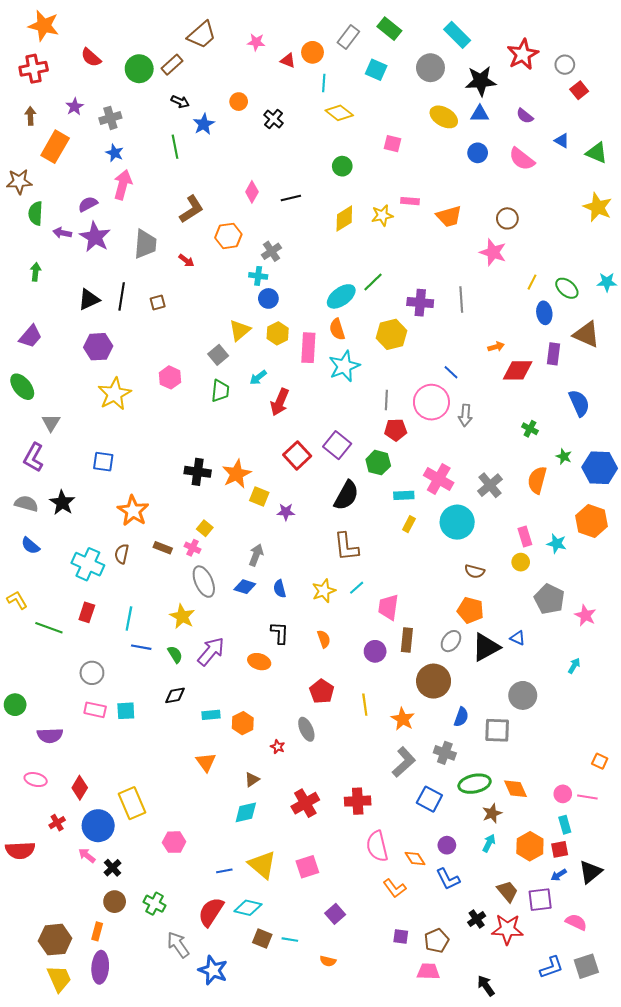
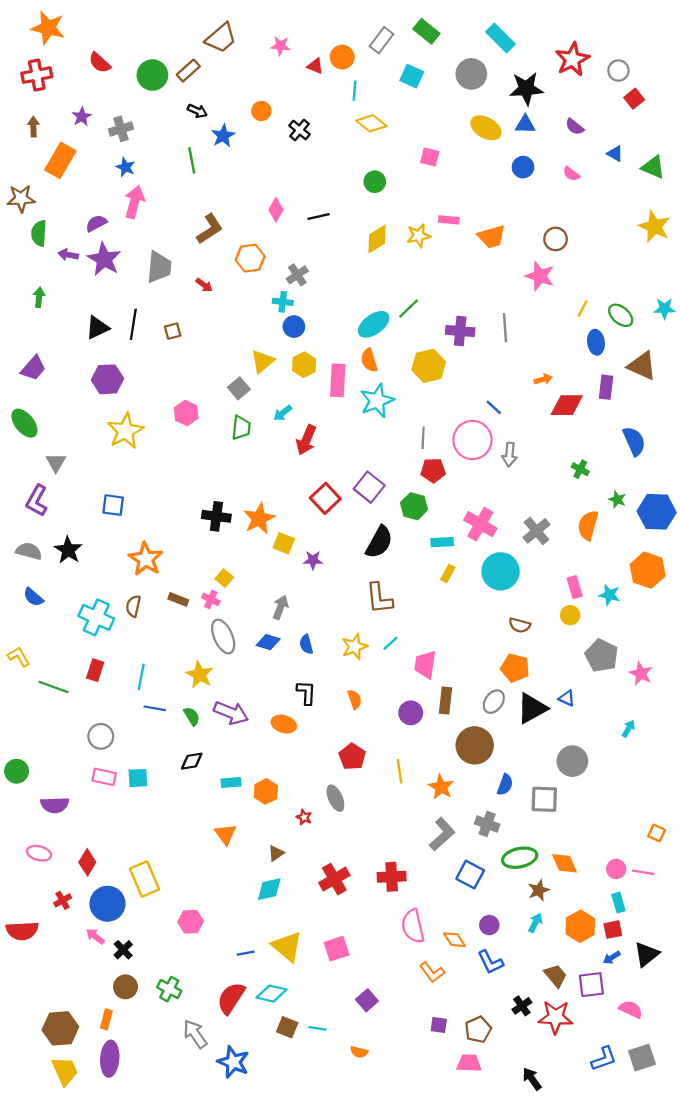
pink semicircle: (522, 159) -> (571, 174), size x0.6
purple arrow: (211, 651) -> (231, 713), turned 72

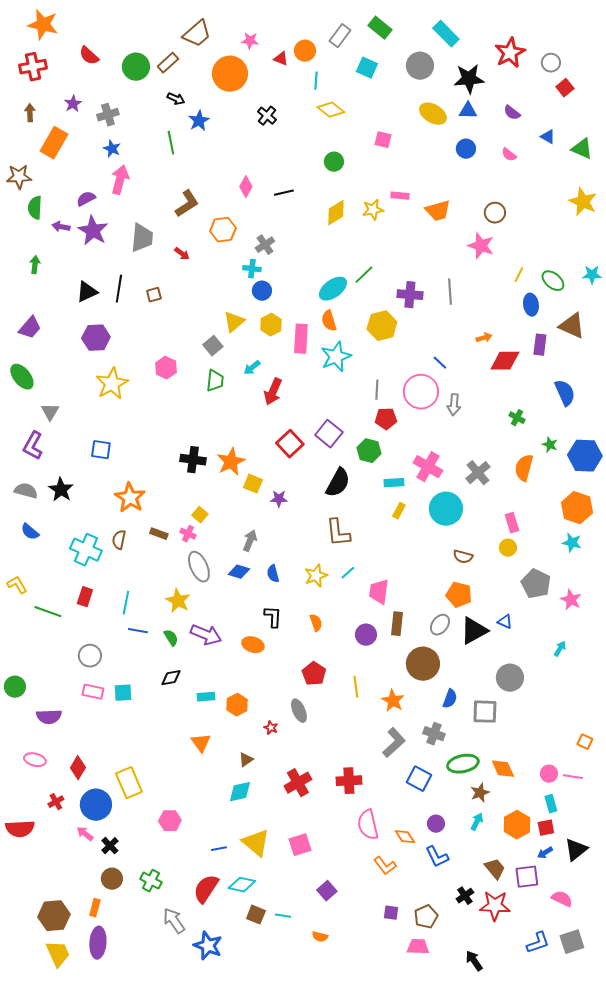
orange circle: (261, 111) -> (230, 74), moved, size x2.0
cyan star: (609, 595) -> (572, 543), moved

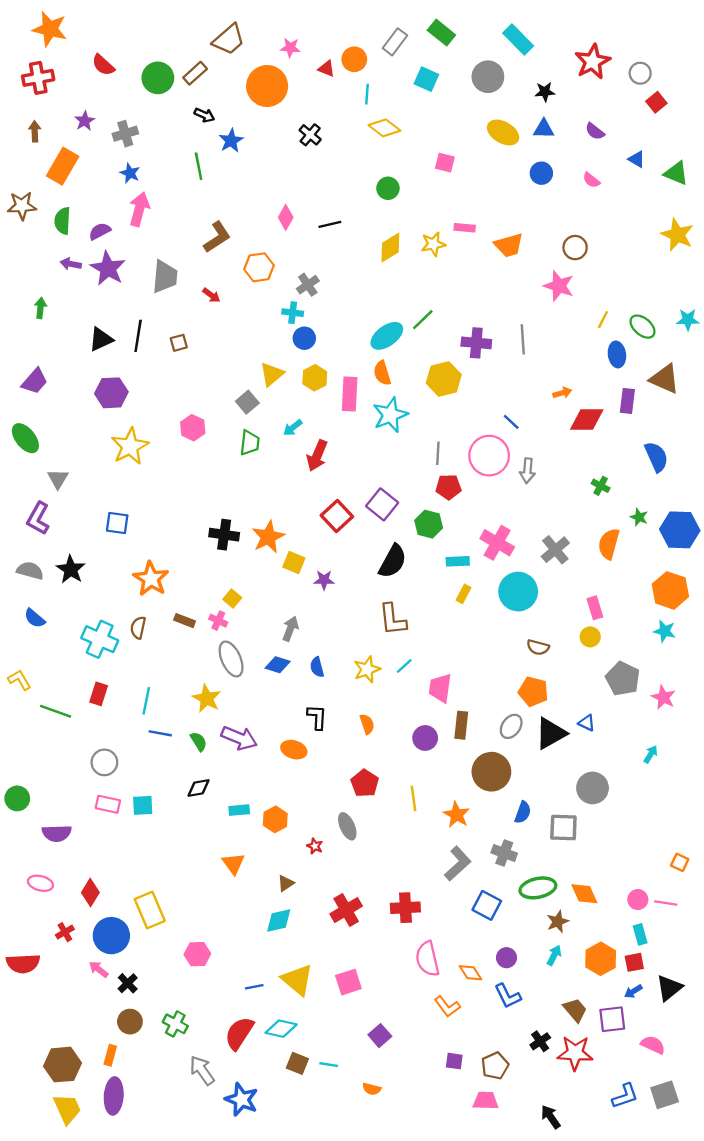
black star: (469, 79) -> (545, 92), size x0.6
green semicircle: (35, 208) -> (63, 221), moved

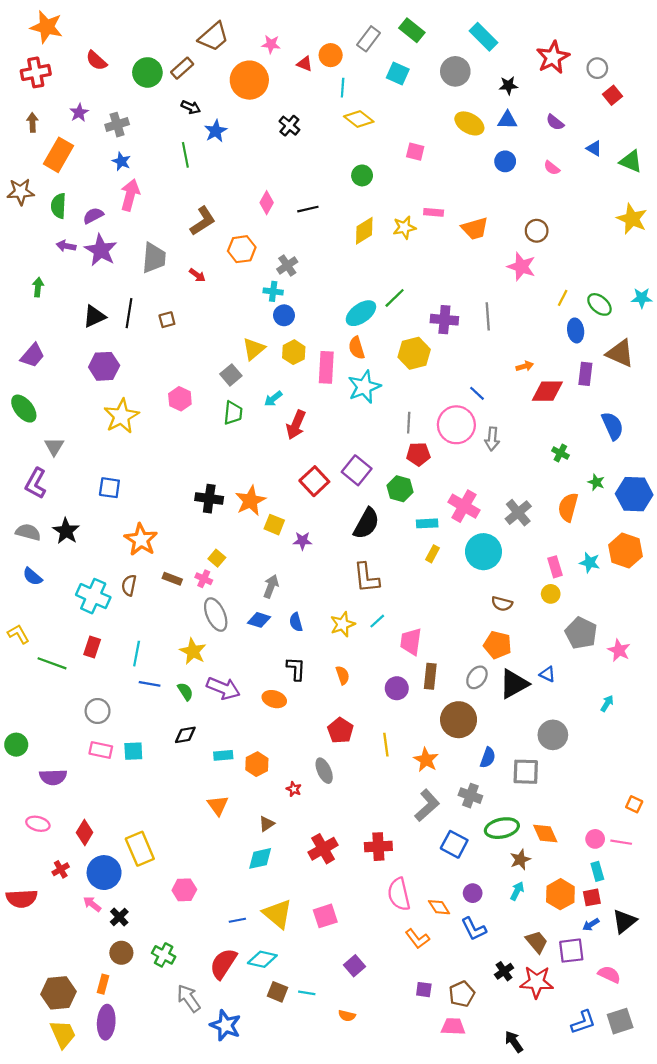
cyan star: (665, 631) -> (590, 562), moved

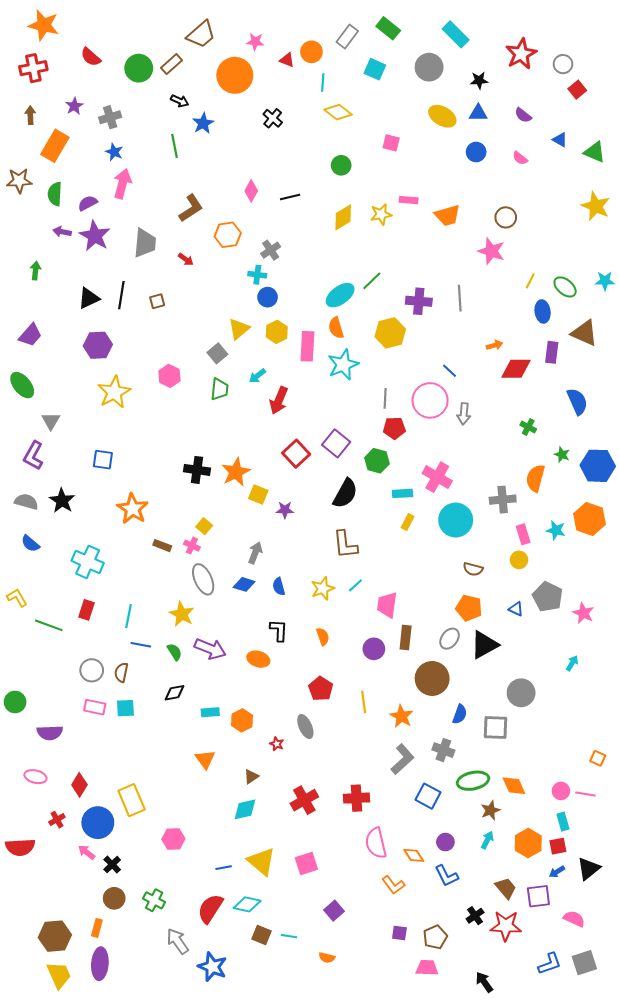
gray cross: (518, 513) -> (503, 500), moved, turned 35
brown semicircle: (129, 585) -> (121, 672), moved
blue triangle: (547, 674) -> (516, 609), moved

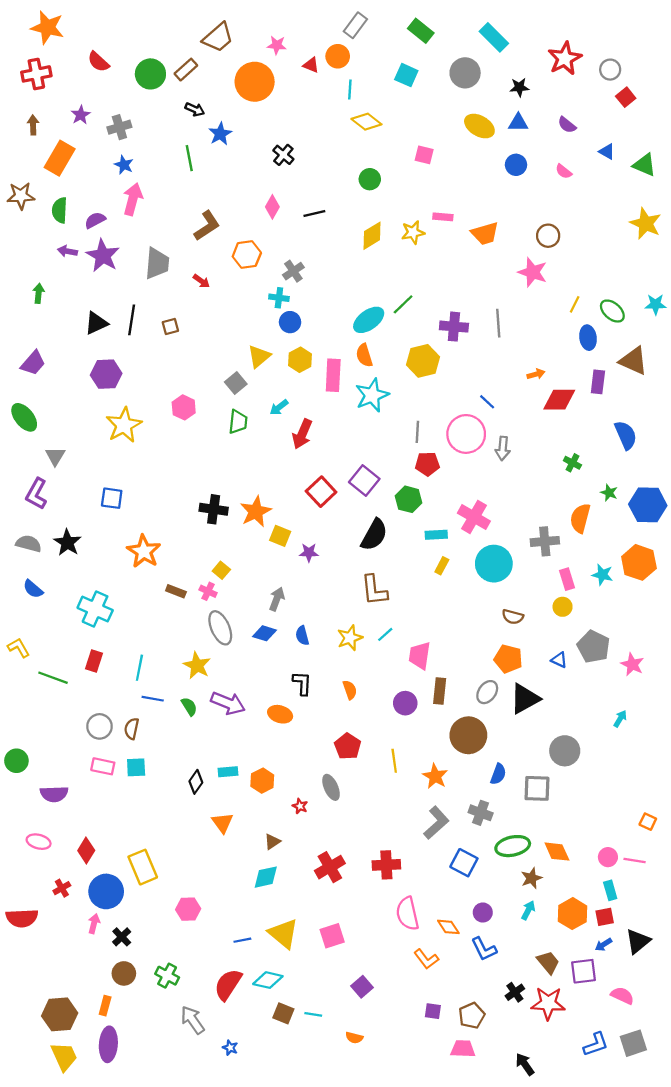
gray rectangle: (347, 36) -> (355, 25), moved
black cross: (273, 118) -> (283, 155), moved
black diamond: (175, 693) -> (196, 782), moved, turned -45
pink arrow: (87, 852) -> (94, 924), turned 66
blue star: (212, 967) -> (230, 1048), size x0.5

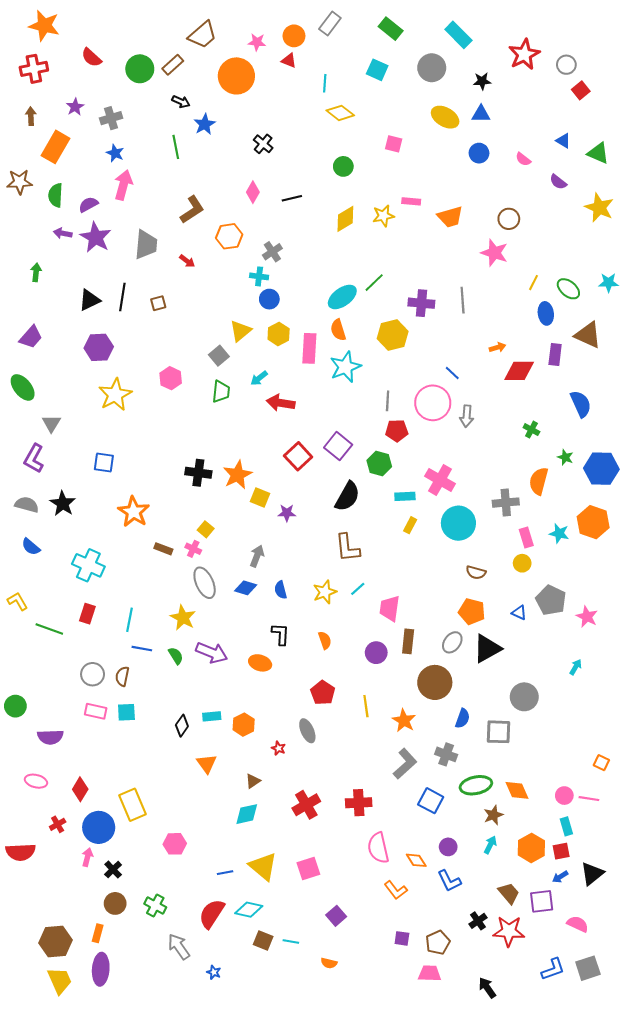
orange circle: (338, 56) -> (294, 36), moved
purple semicircle: (567, 125) -> (558, 182), moved
red arrow: (302, 434) -> (281, 403), turned 76

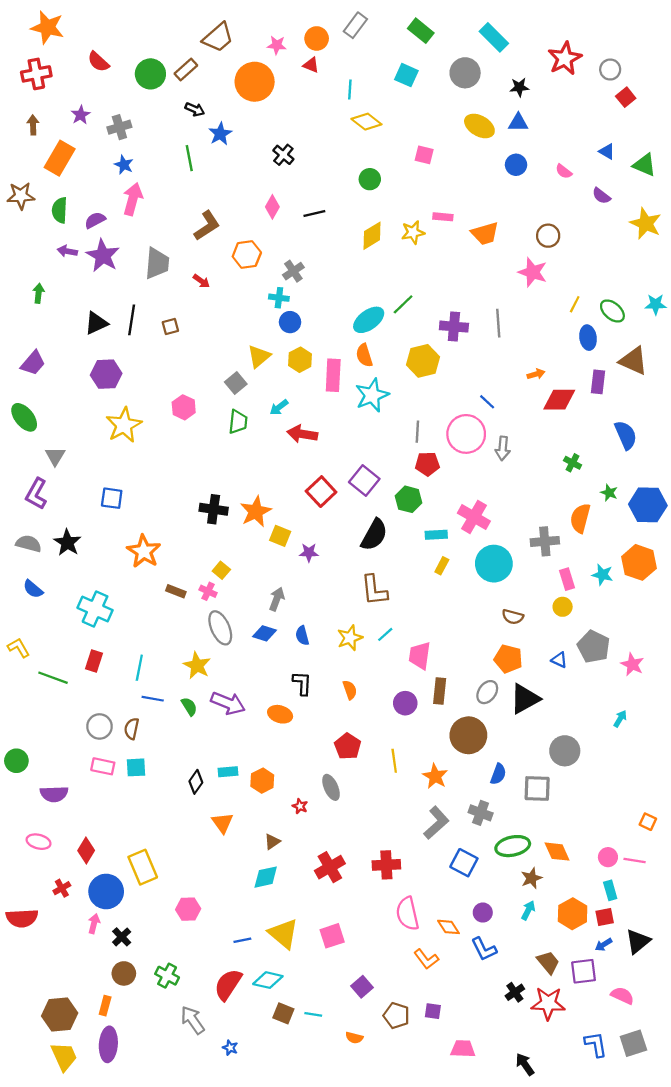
brown pentagon: (438, 943) -> (396, 1016), moved, turned -30
blue L-shape: (553, 969) -> (596, 1044), turned -80

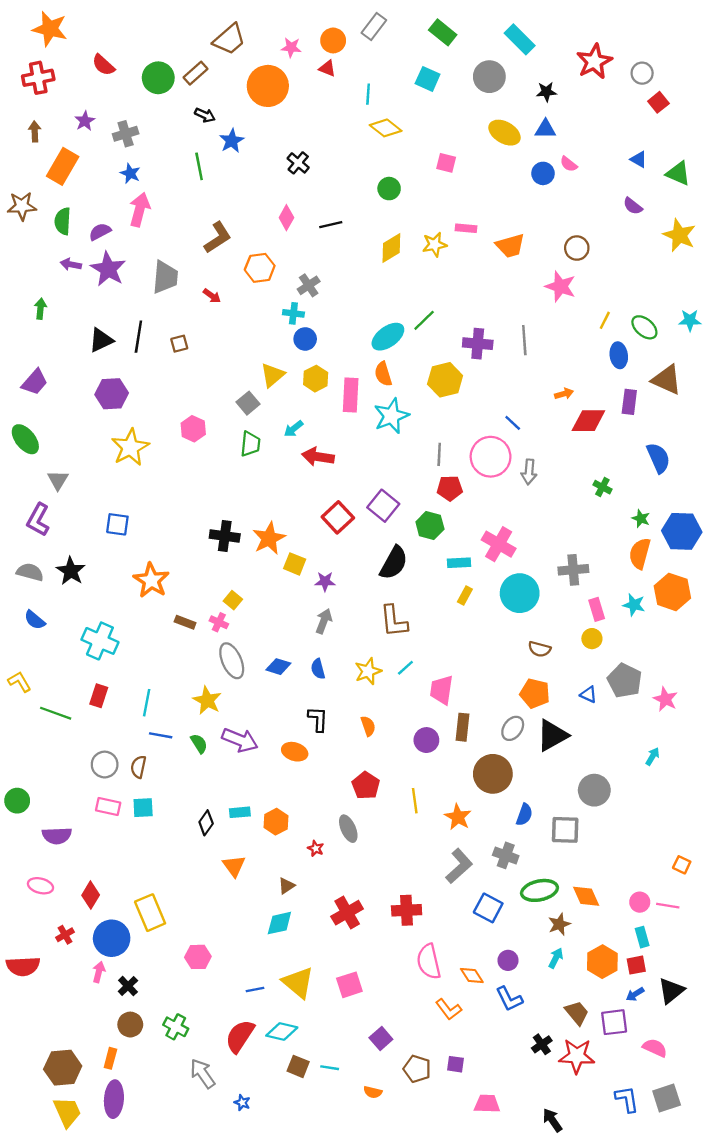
pink semicircle: (564, 171) -> (569, 164), moved
orange semicircle: (580, 518) -> (640, 553), moved
gray arrow: (277, 599) -> (324, 621), moved

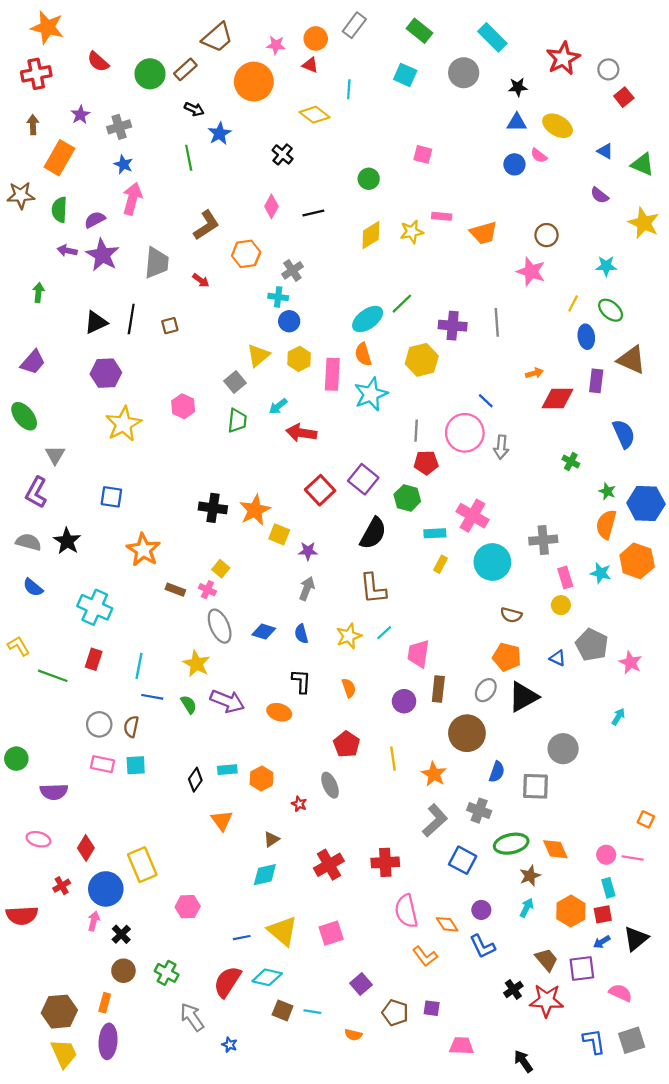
yellow diamond: (386, 128) -> (315, 115), moved
yellow ellipse: (505, 133) -> (558, 126), moved
cyan star: (690, 320) -> (606, 266), moved

